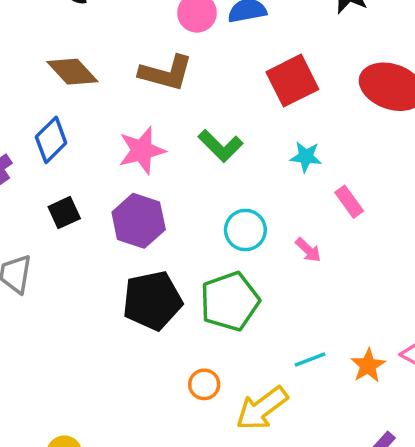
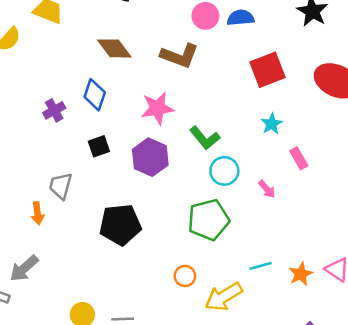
blue diamond: (51, 140) -> (95, 95), turned -32
green L-shape: (221, 146) -> (205, 138), moved
cyan star: (306, 157) -> (272, 124), turned 30
black pentagon: (152, 301) -> (120, 225), moved

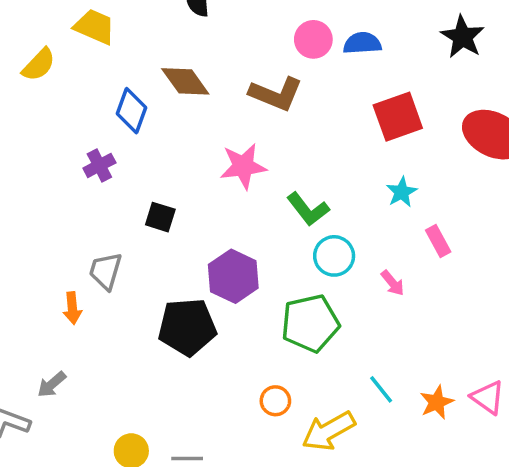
blue diamond: (95, 95) -> (132, 111), moved
black square: (99, 146) -> (160, 217), turned 35
purple hexagon: (150, 157) -> (233, 276), moved
cyan line: (261, 266) -> (381, 389), turned 65
gray arrow: (24, 268) -> (52, 384), size x0.7

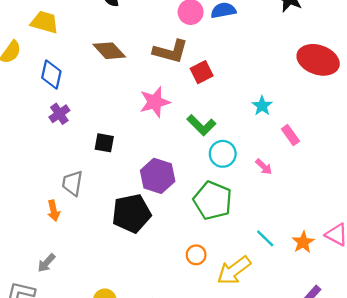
blue diamond: (132, 111) -> (51, 74), moved
red square: (398, 117) -> (202, 72), moved, size x0.7
green pentagon: (310, 323) -> (213, 201), turned -30

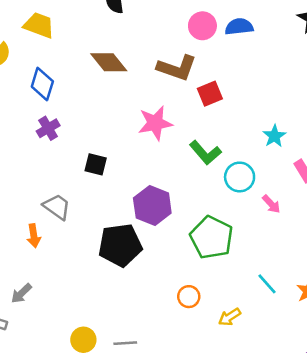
cyan circle: (223, 154) -> (240, 177), moved
gray trapezoid: (72, 183) -> (57, 207), turned 112
yellow arrow: (234, 270) -> (230, 317), size x0.6

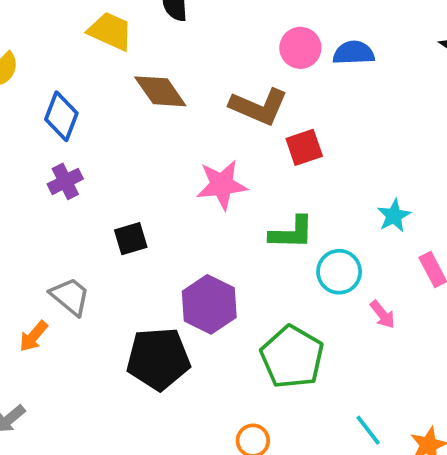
yellow trapezoid: (39, 25) -> (110, 31), moved
green L-shape: (205, 153) -> (292, 233), turned -52
black square: (96, 164) -> (131, 239), turned -35
orange arrow: (34, 236) -> (33, 336), turned 45

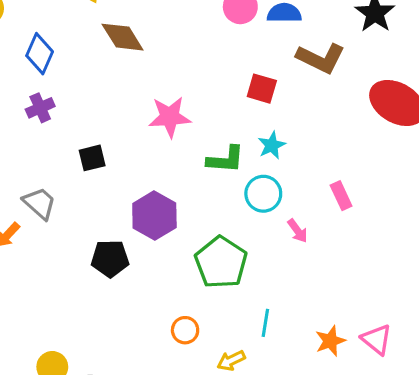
brown L-shape: (259, 107) -> (321, 58), moved
red square: (304, 147) -> (262, 89), moved, turned 32
cyan star: (394, 216) -> (272, 145), moved
black pentagon: (158, 359) -> (110, 258), size x0.7
cyan line: (368, 430) -> (265, 323), moved, turned 44

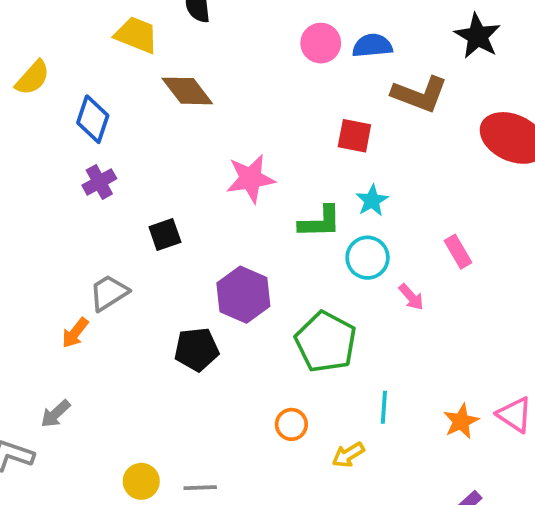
gray trapezoid: (40, 203) -> (109, 293), turned -69

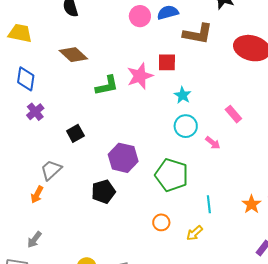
yellow trapezoid: (136, 35) -> (20, 33), moved
pink star: (251, 179) -> (140, 76), moved
green L-shape: (320, 222) -> (107, 86), moved

